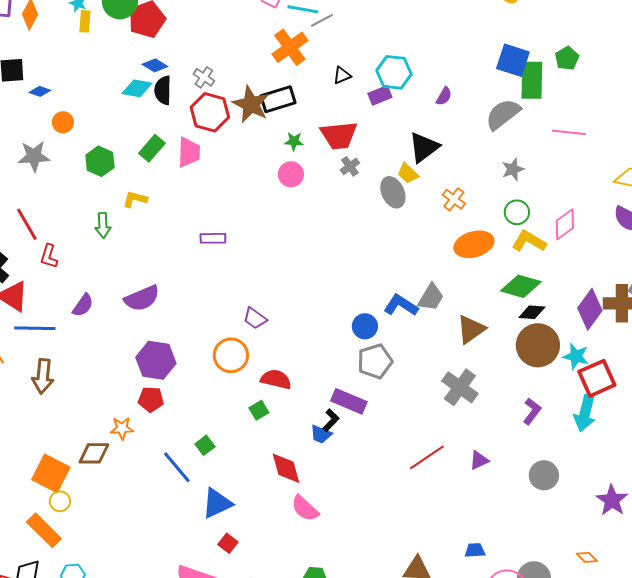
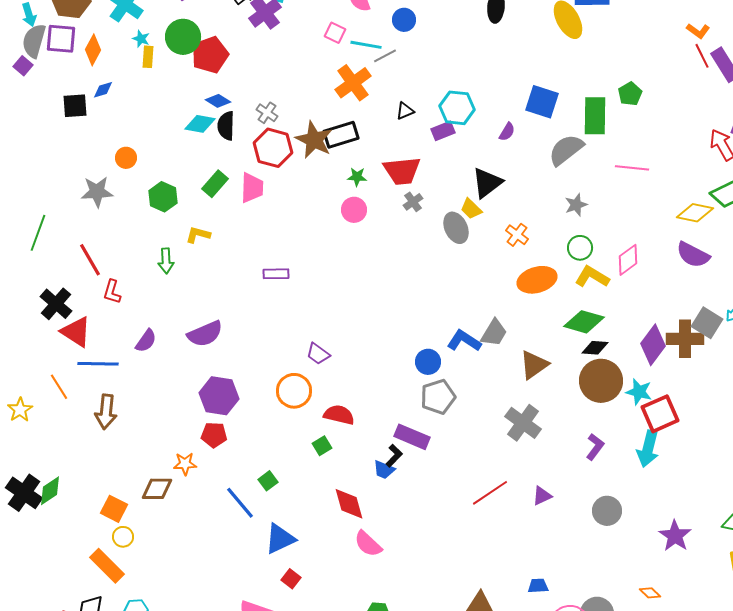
blue square: (513, 60) -> (542, 102), moved
blue diamond: (40, 91) -> (103, 90), moved, turned -35
orange square: (51, 473) -> (114, 509), size x0.7

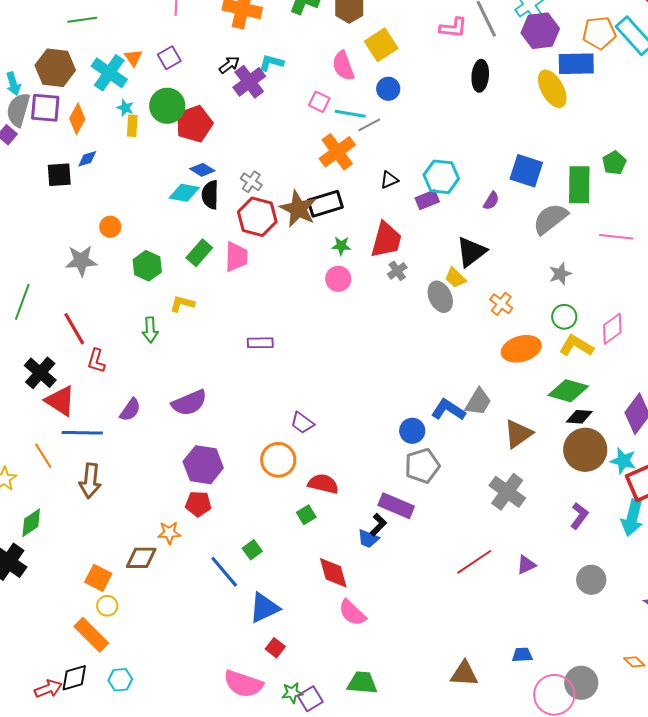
red trapezoid: (402, 171) -> (386, 240), turned -69
green diamond: (50, 491) -> (31, 523), moved

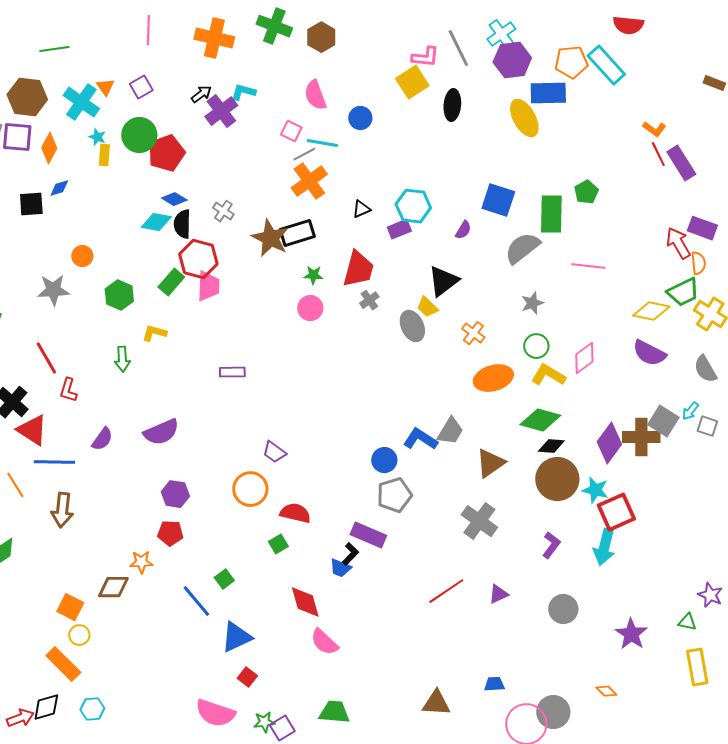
yellow square: (381, 45) -> (412, 82), moved
gray line: (369, 125) -> (304, 154), moved
red hexagon: (257, 217) -> (198, 259), moved
purple hexagon: (203, 465) -> (175, 494), size x0.7

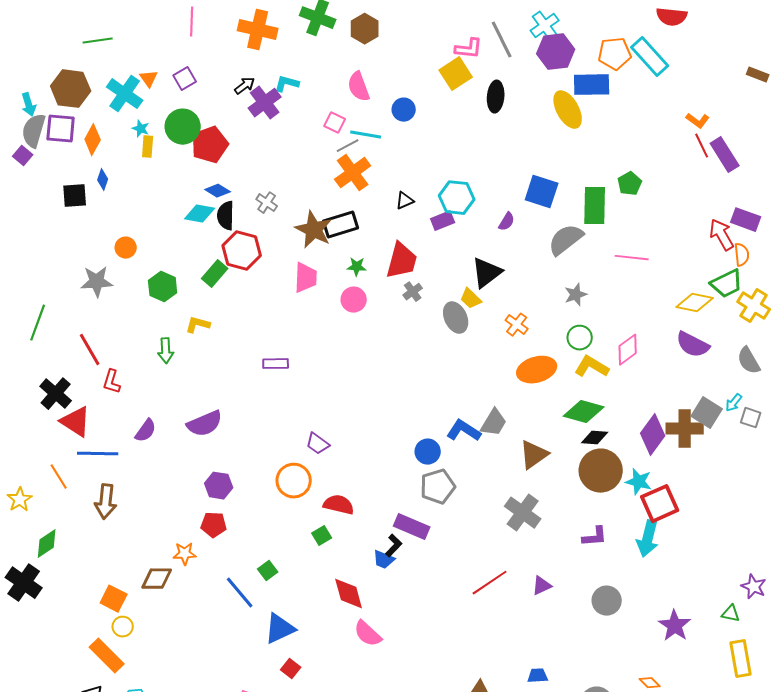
blue diamond: (59, 188) -> (103, 180), turned -55
pink trapezoid: (208, 286) -> (306, 278), moved
purple L-shape: (551, 545) -> (595, 537), turned 48

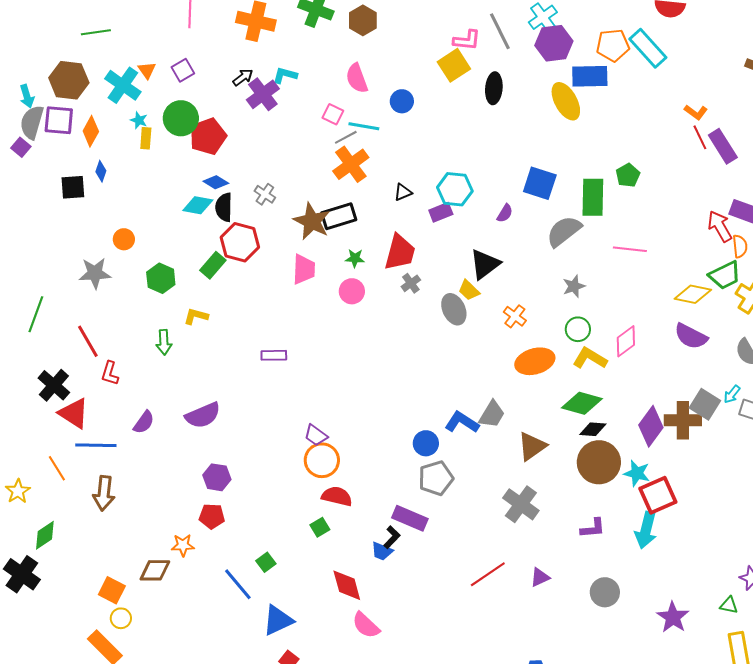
orange circle: (294, 481) -> (322, 460), moved

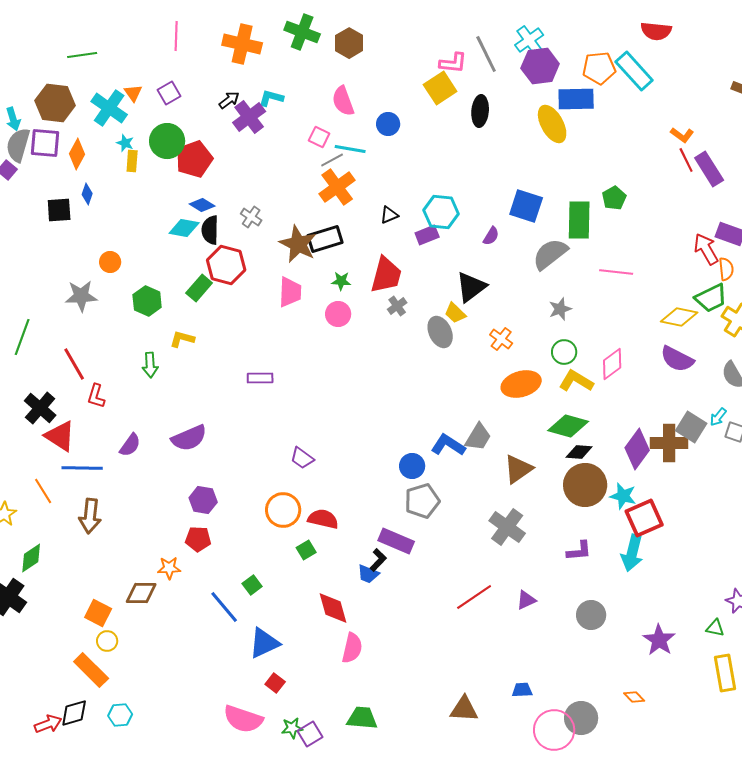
orange circle: (322, 460) -> (283, 510), moved
pink semicircle: (366, 625) -> (352, 648), turned -120

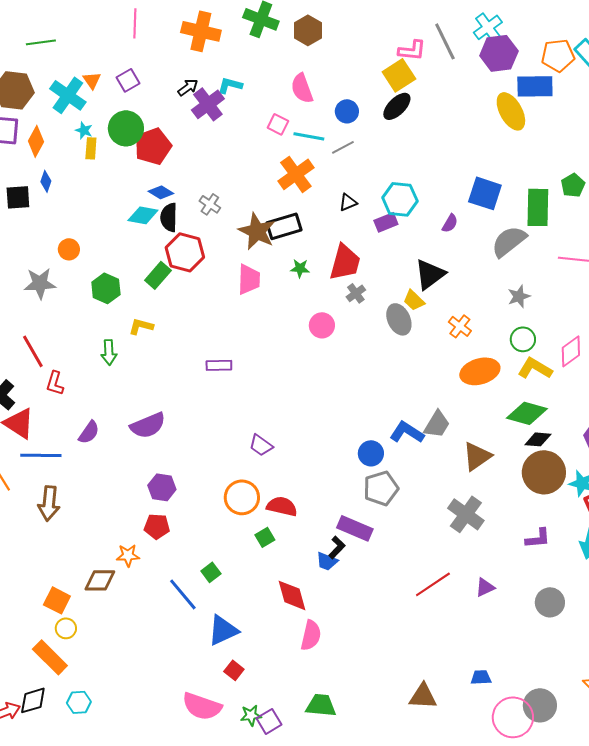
black ellipse: (480, 111) -> (397, 106), moved, turned 40
gray line: (332, 160) -> (343, 147), moved
pink circle: (338, 314) -> (322, 325), moved

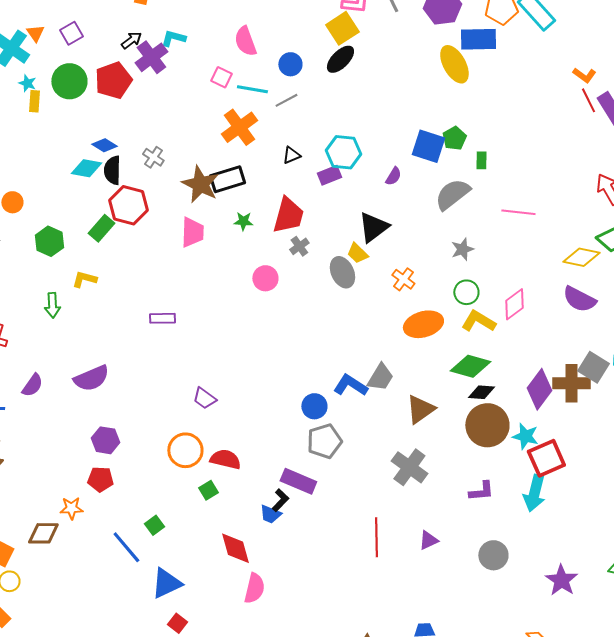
red pentagon: (153, 146) -> (113, 80), moved
green pentagon: (573, 185) -> (454, 138), moved
green rectangle: (538, 207) -> (481, 160), size x0.5
red line: (433, 584) -> (376, 537), turned -57

